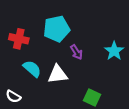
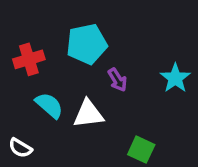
red cross: (19, 39) -> (29, 59), turned -30

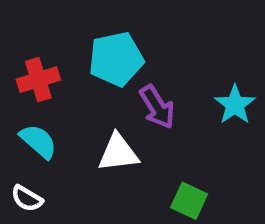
purple arrow: (117, 80) -> (157, 107), size x1.4
cyan semicircle: (49, 105) -> (38, 141), moved

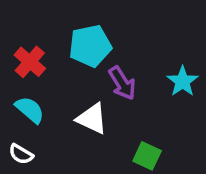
red cross: (38, 80) -> (30, 62), turned -32
white triangle: (118, 153) -> (92, 119), turned 32

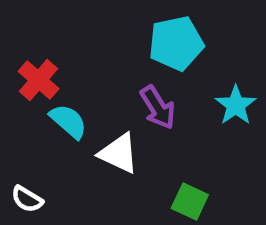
cyan pentagon: (90, 46) -> (176, 43), moved
cyan semicircle: (30, 110) -> (68, 121), moved

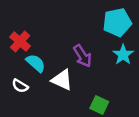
cyan pentagon: (176, 43) -> (117, 22), moved
white semicircle: (27, 199) -> (20, 86), moved

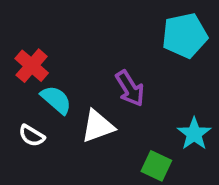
cyan star: (123, 55) -> (194, 134), moved
white triangle: (62, 80) -> (98, 126), turned -45

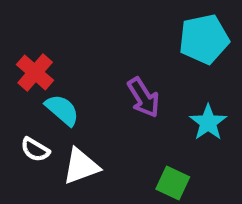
white triangle: (98, 126) -> (81, 166), moved
cyan star: (194, 134) -> (208, 122), moved

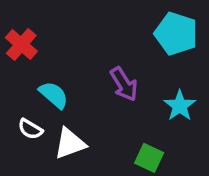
cyan pentagon: (204, 39) -> (176, 34), turned 30
red cross: (35, 72) -> (21, 44), moved

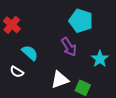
cyan pentagon: (176, 34) -> (81, 21), moved
white triangle: (70, 143) -> (60, 80), moved

